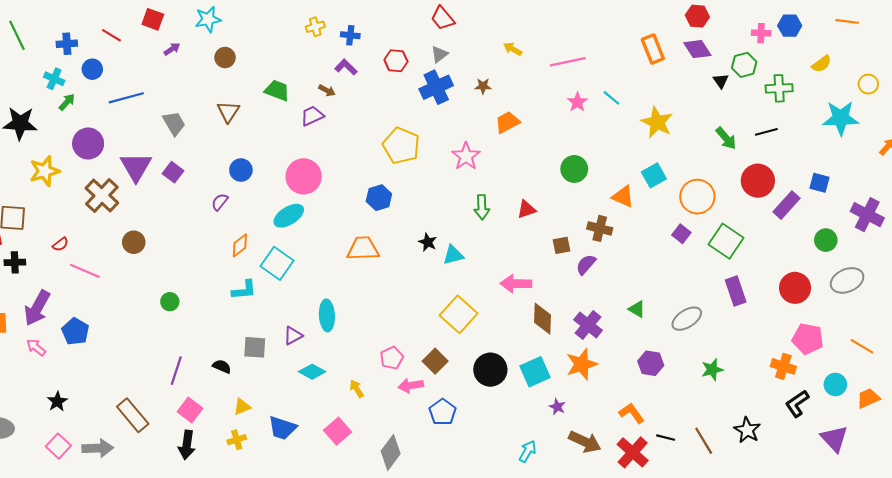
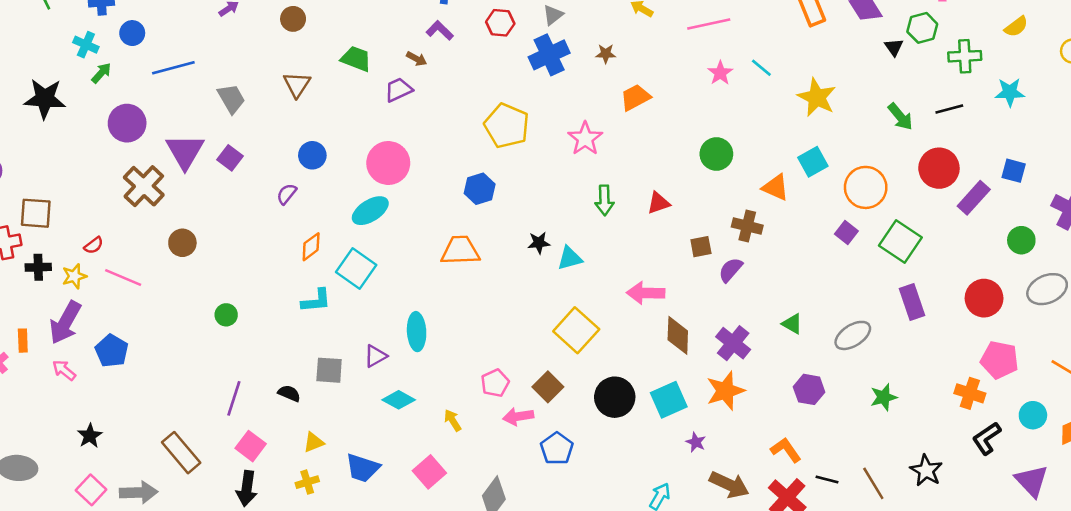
cyan star: (841, 118) -> (1010, 92), moved, size x0.7
yellow star: (45, 171) -> (74, 276), moved, size x0.7
black star: (428, 242) -> (539, 243), turned -30

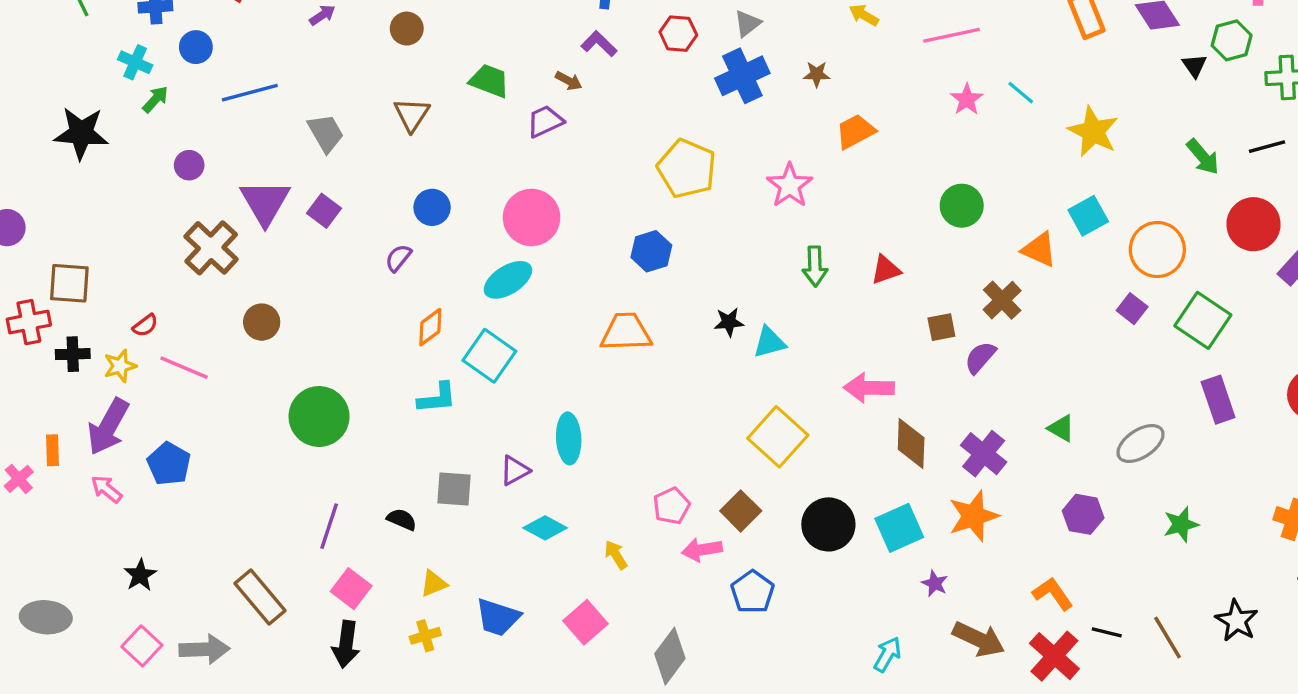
purple circle: (127, 123) -> (189, 165), size x0.6
brown cross: (747, 226) -> (1002, 300), turned 32
green circle: (226, 315) -> (319, 417), size x2.0

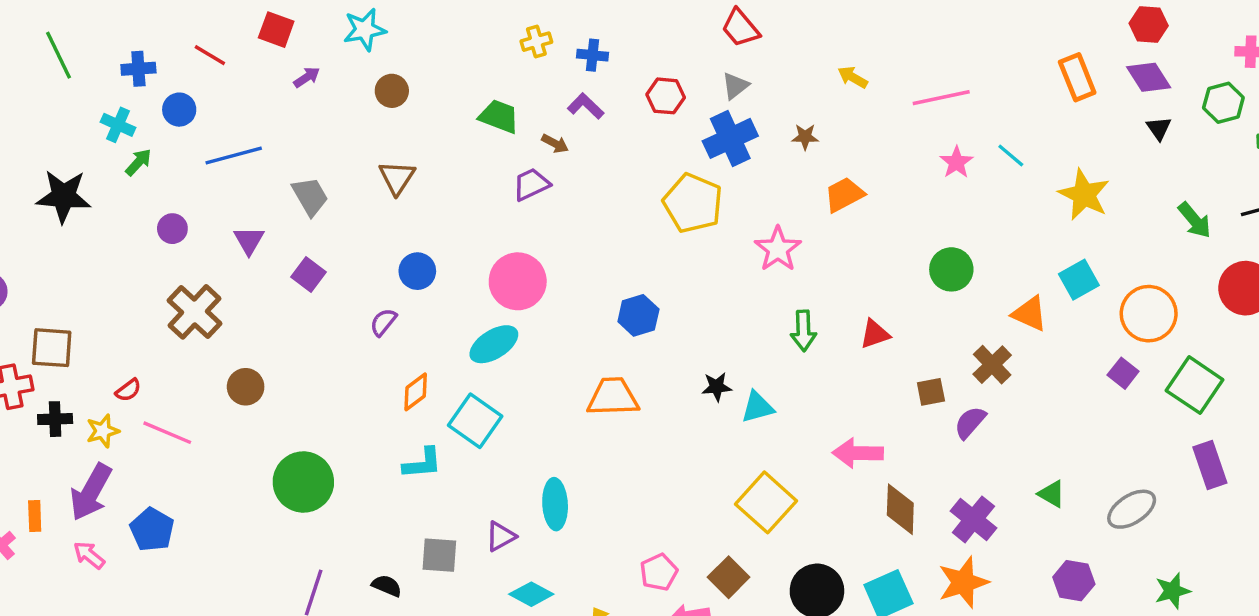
black triangle: (1194, 66) -> (1159, 128), moved
green trapezoid: (489, 81) -> (499, 116), moved
yellow pentagon: (687, 169) -> (693, 203), moved
purple triangle: (265, 202) -> (249, 240), moved, size x0.6

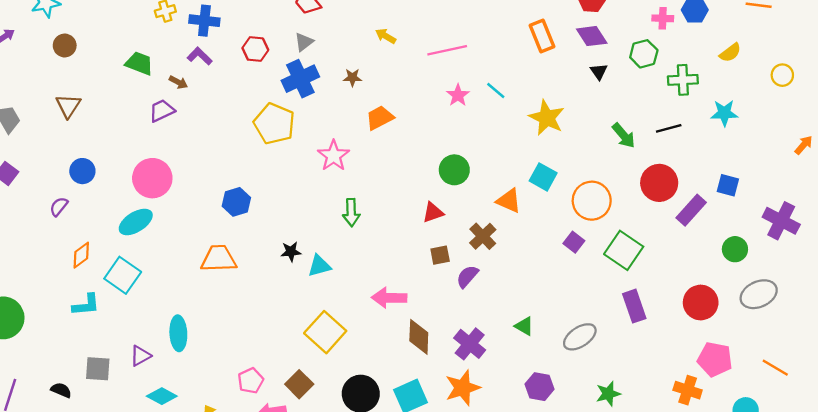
blue cross: (592, 55) -> (204, 21), size x1.4
cyan square: (1079, 280) -> (543, 177), turned -32
red triangle: (875, 334) -> (433, 212), moved

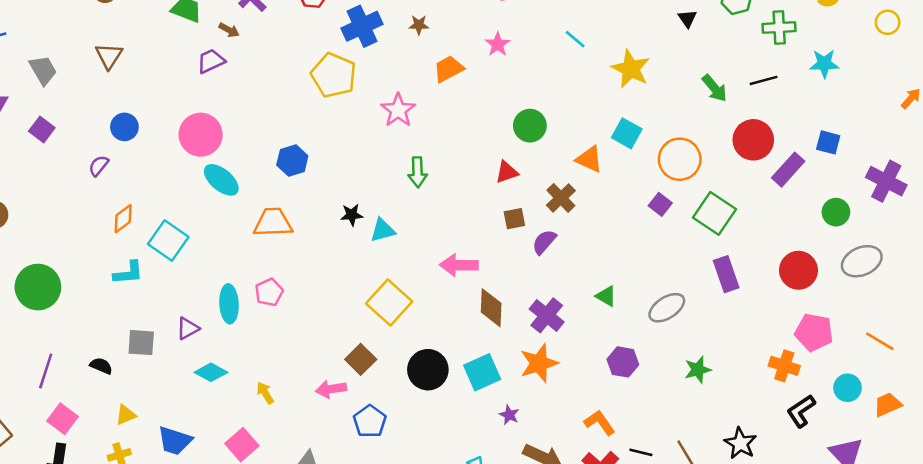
pink star: (458, 95) -> (498, 44), moved
cyan ellipse: (136, 222) -> (221, 180), moved, turned 72
pink pentagon: (251, 381) -> (269, 292), moved

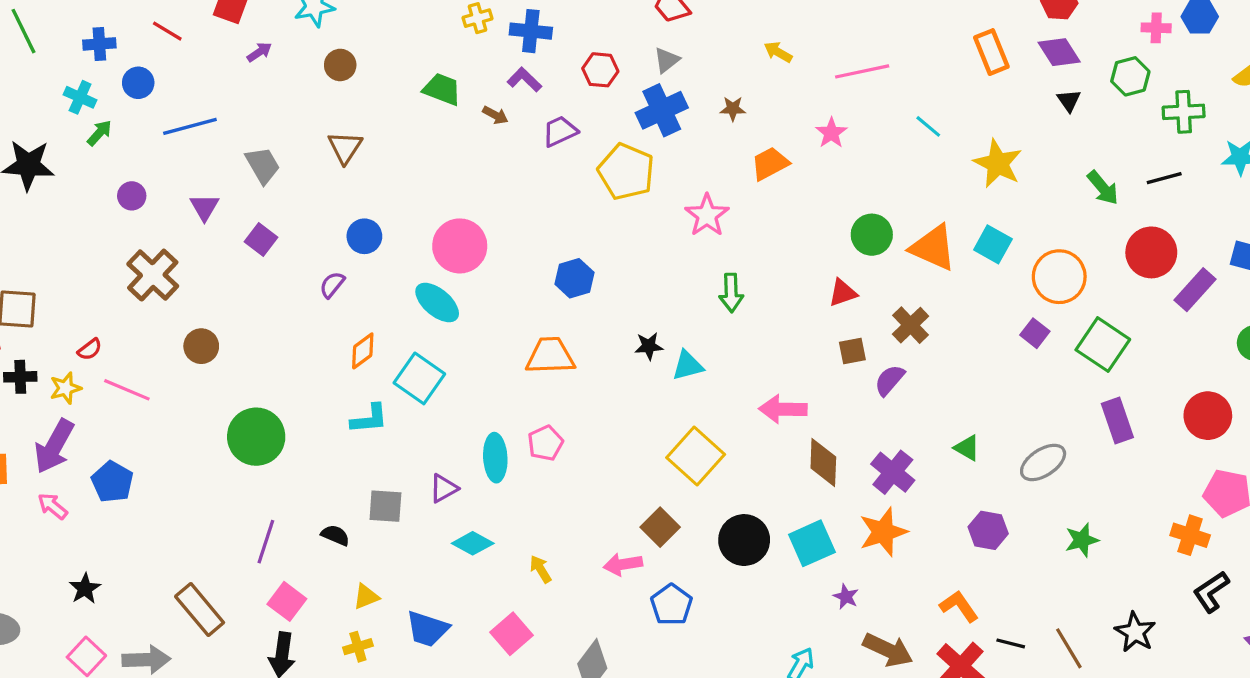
purple trapezoid: (211, 61) -> (560, 131), moved
orange triangle: (589, 159) -> (933, 248), moved, size x1.4
cyan ellipse: (221, 180) -> (437, 303), moved

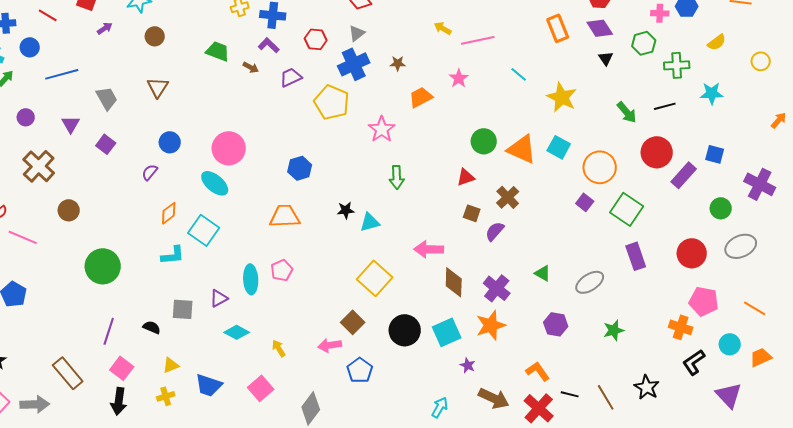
yellow arrow: (778, 52) -> (443, 28), moved
brown square: (852, 351) -> (472, 213), turned 30

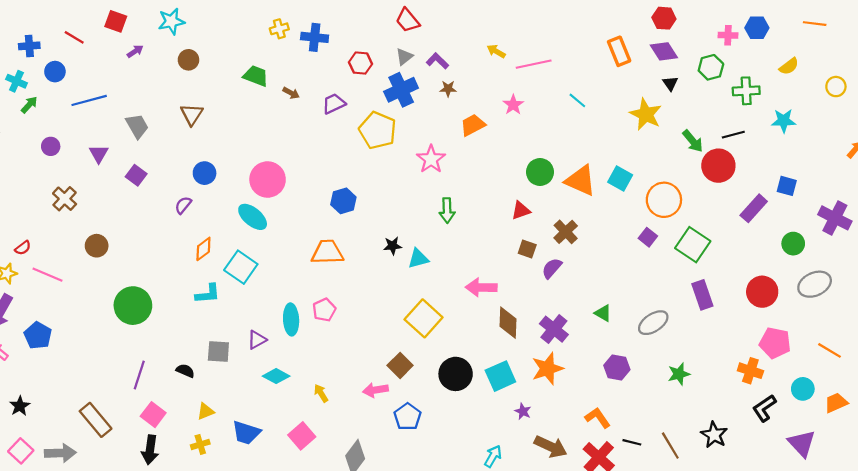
purple L-shape: (269, 45) -> (437, 61), moved
yellow star: (562, 97) -> (646, 114), moved
red circle: (657, 152) -> (718, 166), moved
brown cross: (39, 166) -> (65, 199), size x0.7

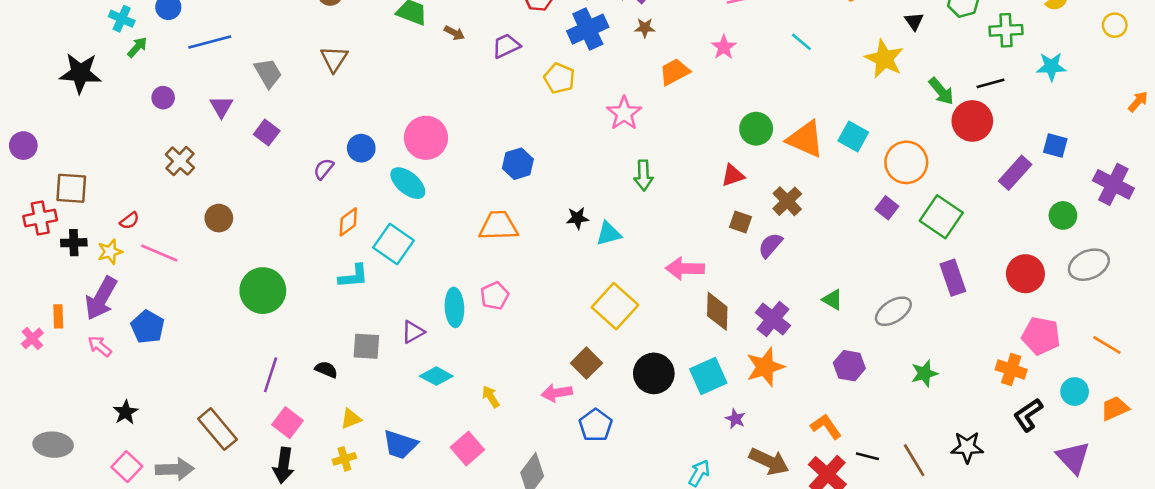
yellow pentagon: (378, 130) -> (559, 78), size x0.7
blue circle: (205, 173) -> (361, 148), moved
black star: (714, 435) -> (967, 447), turned -30

